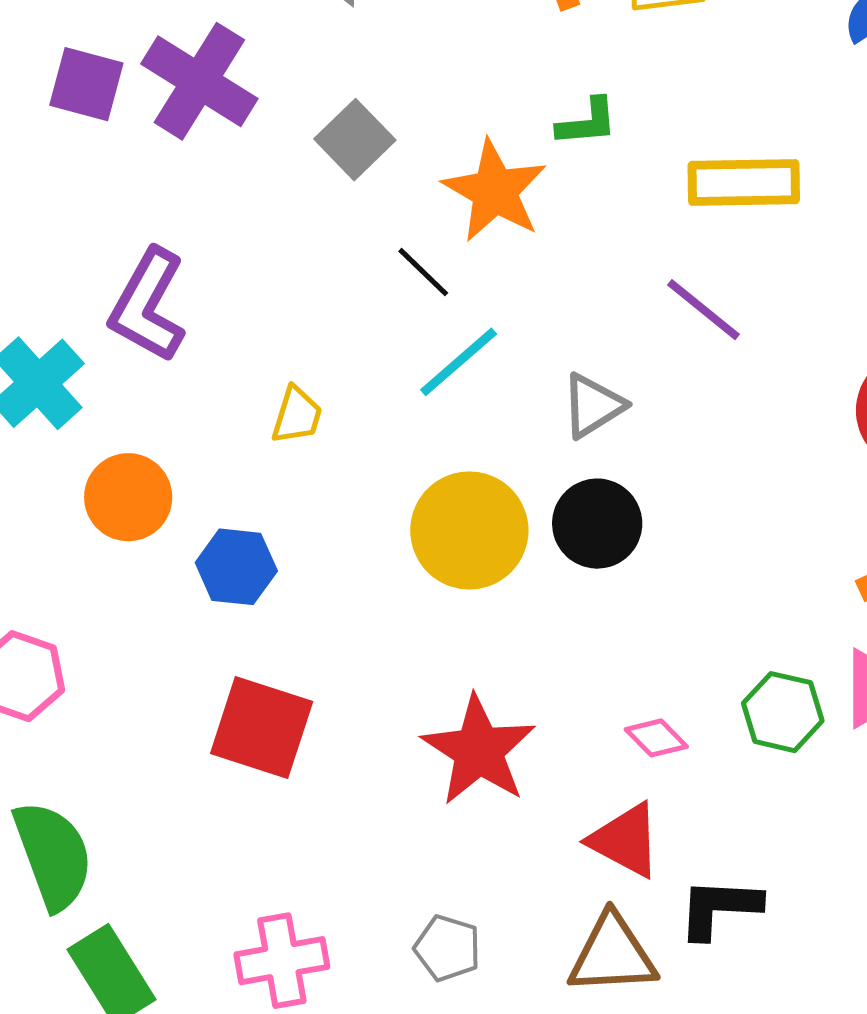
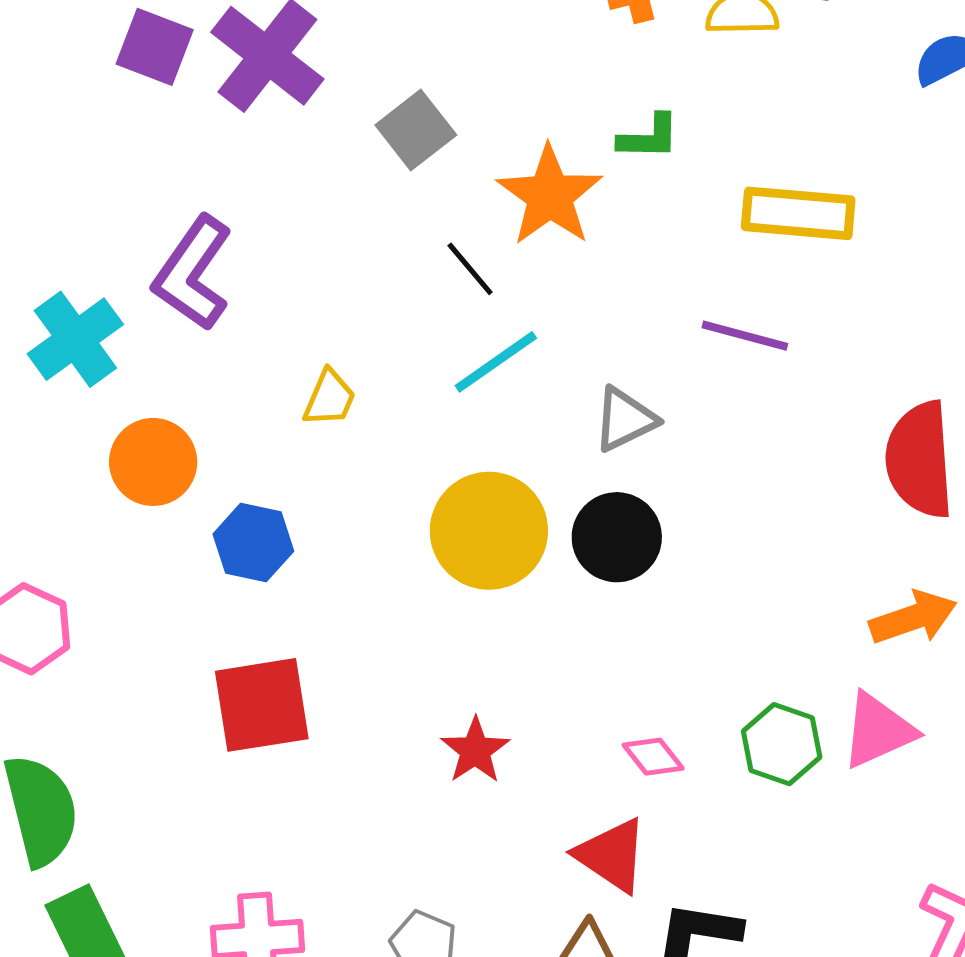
purple line: (704, 310) -> (745, 336), turned -30
red square: (262, 727) -> (262, 705), turned -33
red star: (479, 750) -> (475, 750), size x0.6

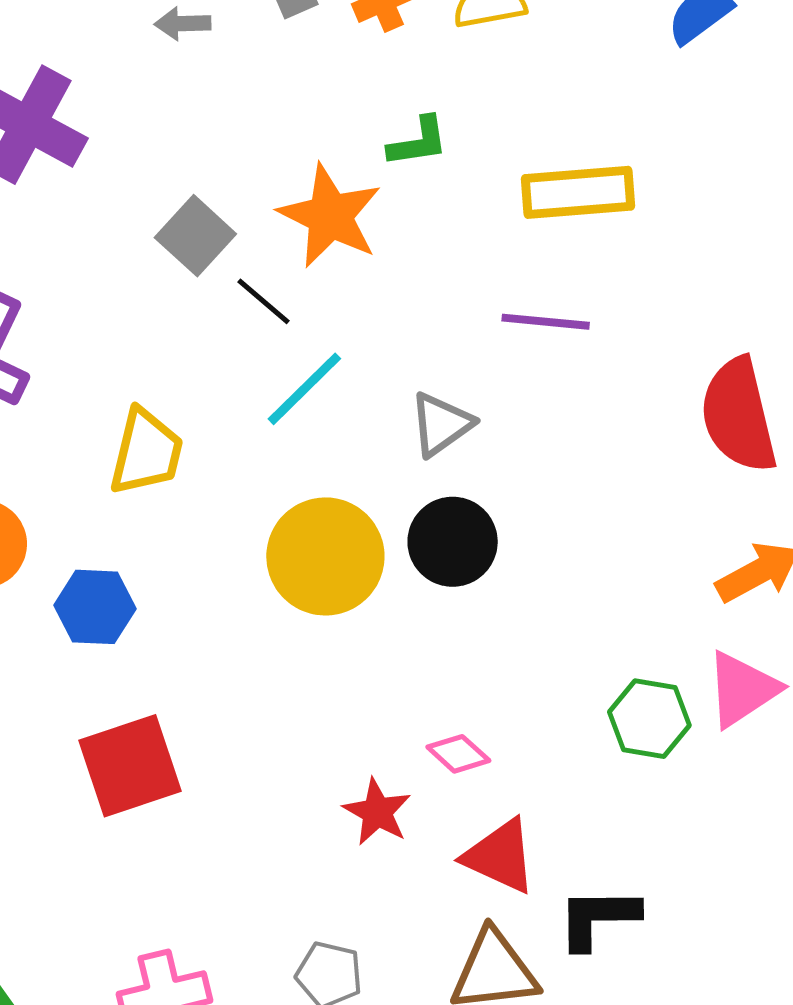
gray square: (416, 130) -> (195, 236), moved
yellow trapezoid: (329, 398) -> (146, 452), size x1.5
red star: (475, 750) -> (377, 812), moved
pink diamond: (653, 757) -> (458, 754), moved

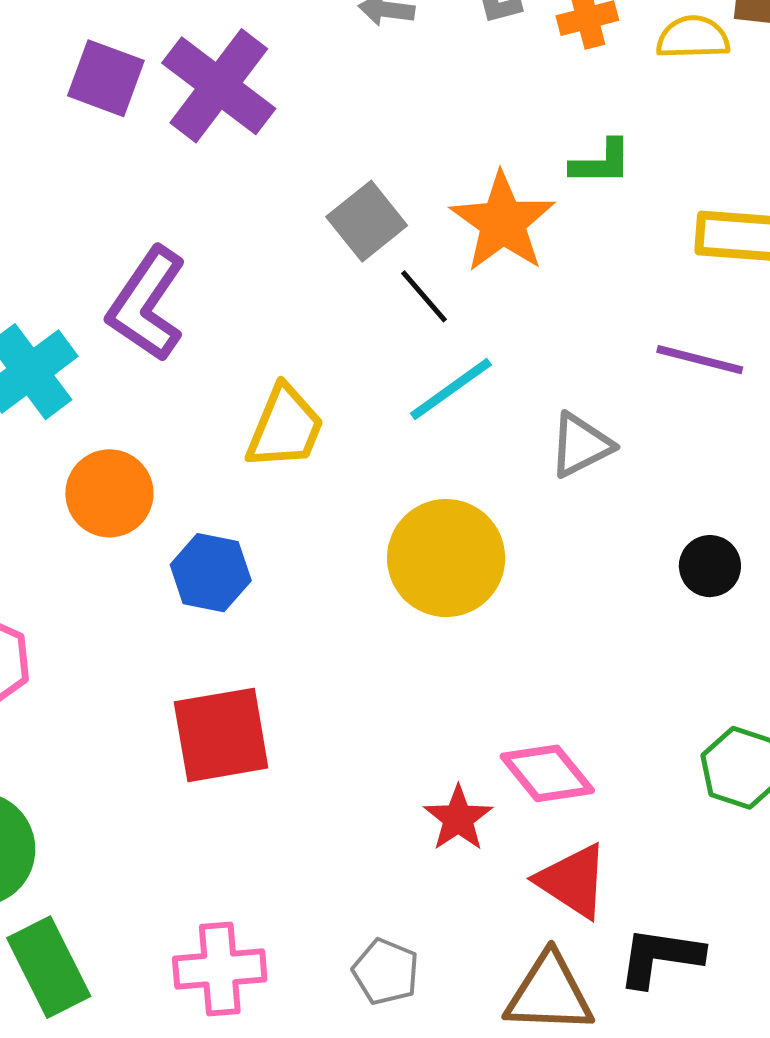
black circle: (453, 542) -> (710, 566), moved, size x0.7
pink diamond: (458, 754) -> (547, 773), size x1.5

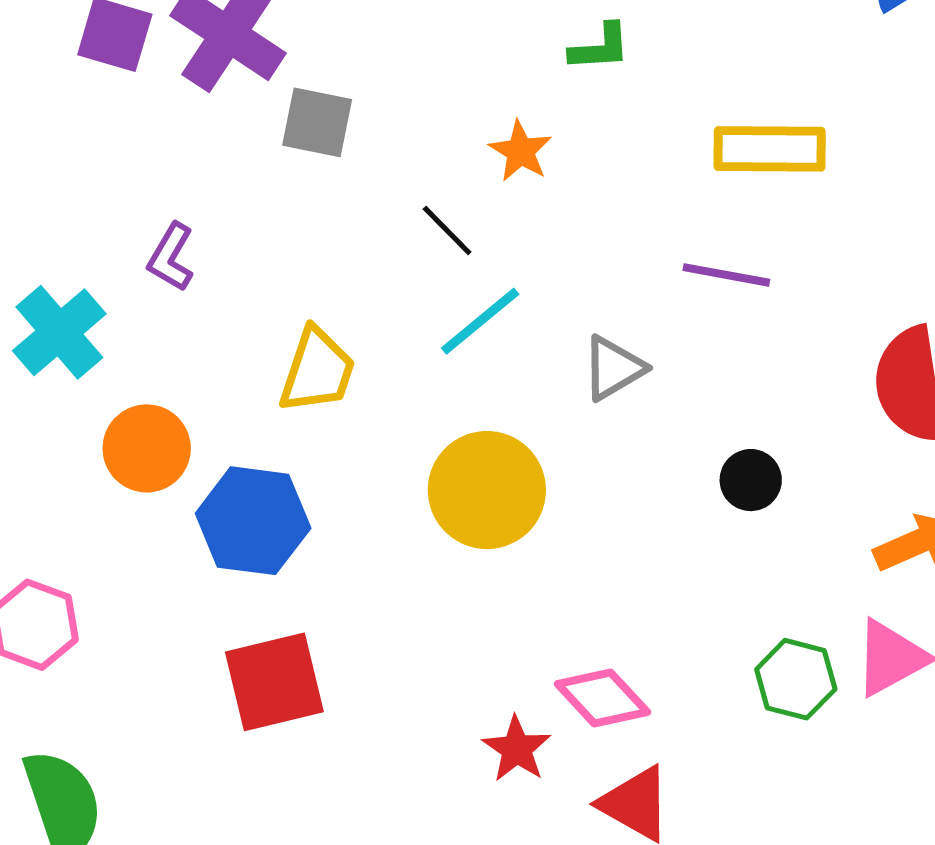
green L-shape: (601, 162) -> (600, 47), moved
gray square: (367, 221) -> (317, 122), moved, turned -36
orange star: (503, 222) -> (521, 151), size x0.6
purple L-shape: (147, 304) -> (171, 257), size x0.6
blue hexagon: (211, 573) -> (253, 521), size x1.4

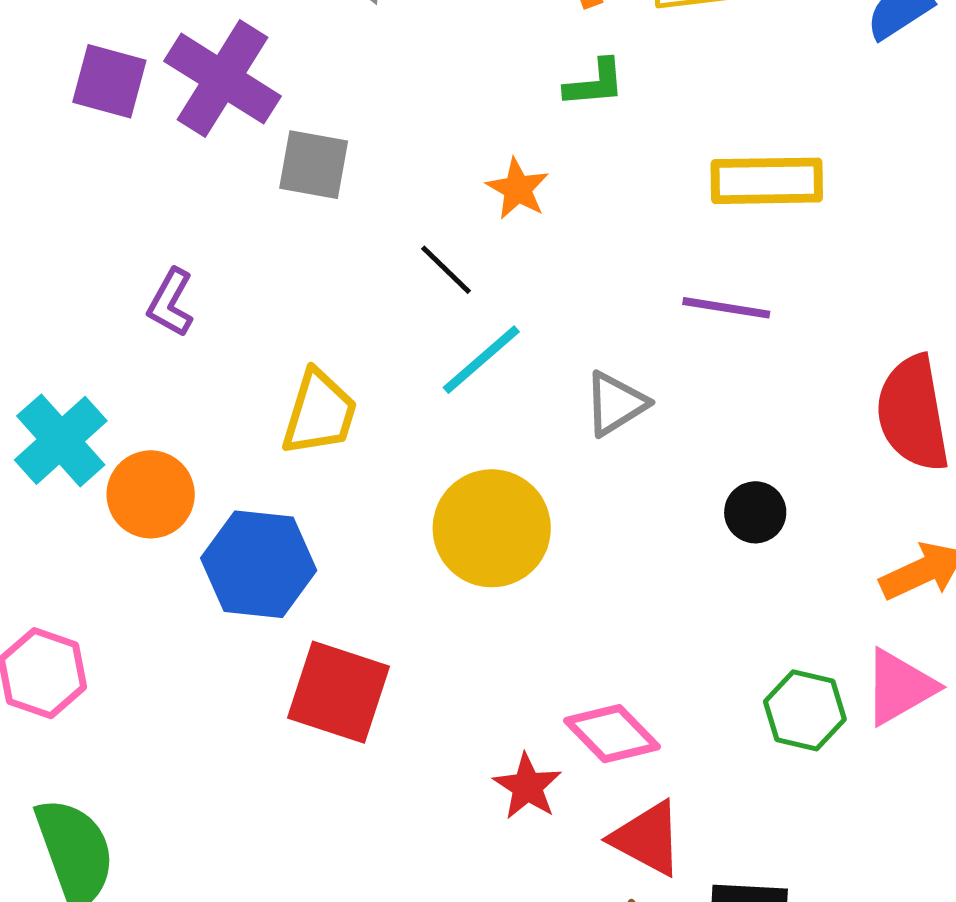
cyan cross: (59, 332) -> (61, 440), moved
red square: (274, 682) -> (339, 692), moved, turned 33

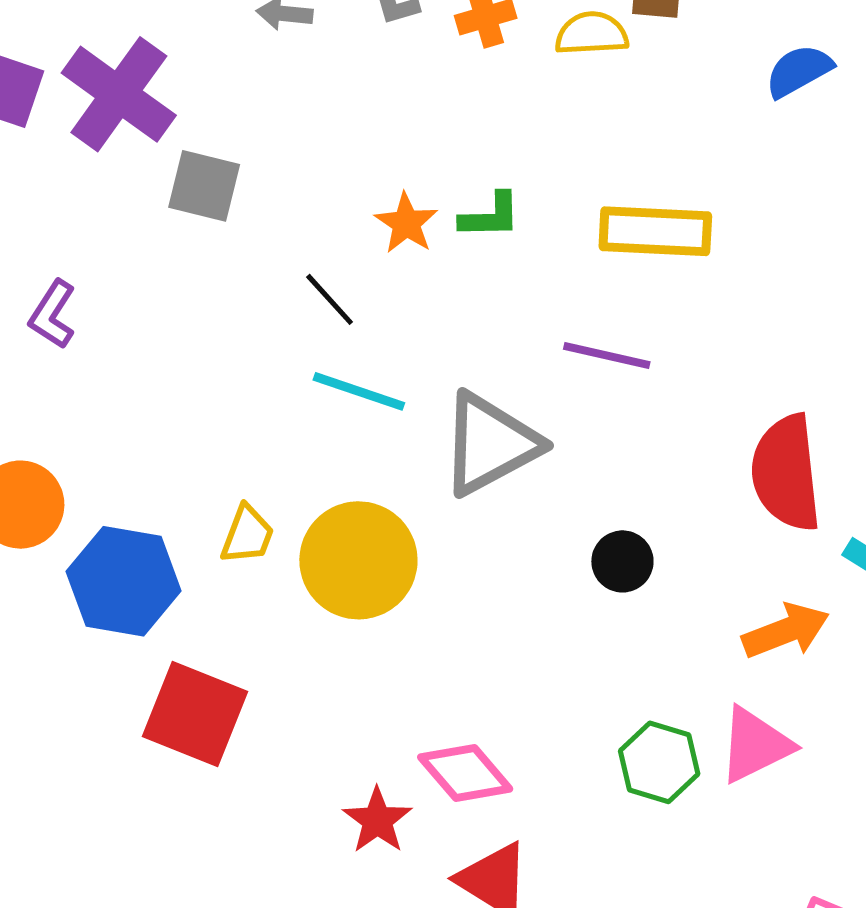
green L-shape: (595, 83) -> (490, 216), moved
cyan line: (481, 360) -> (359, 391), turned 56
gray triangle: (616, 404) -> (490, 444), size x1.6
yellow trapezoid: (319, 413) -> (247, 535), moved, size x0.7

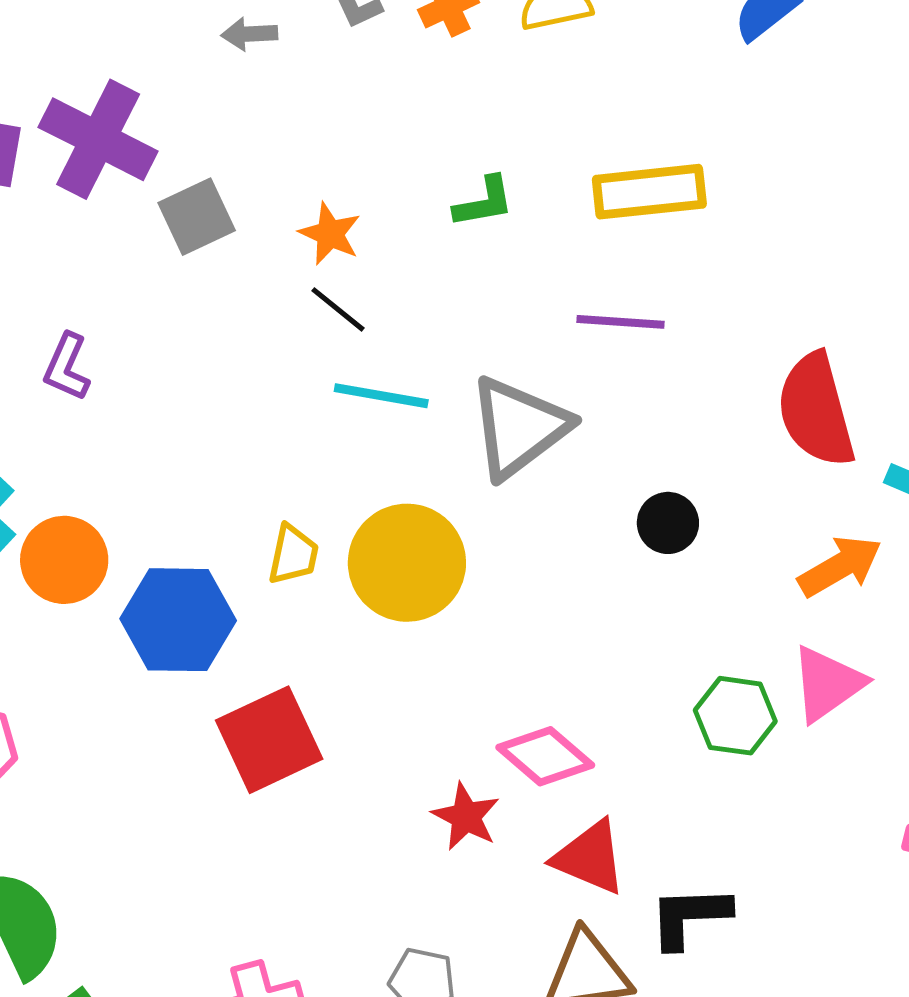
gray square: (204, 186) -> (197, 217), turned -30
orange star: (406, 223) -> (330, 234), moved
red square: (195, 714) -> (269, 740), turned -38

